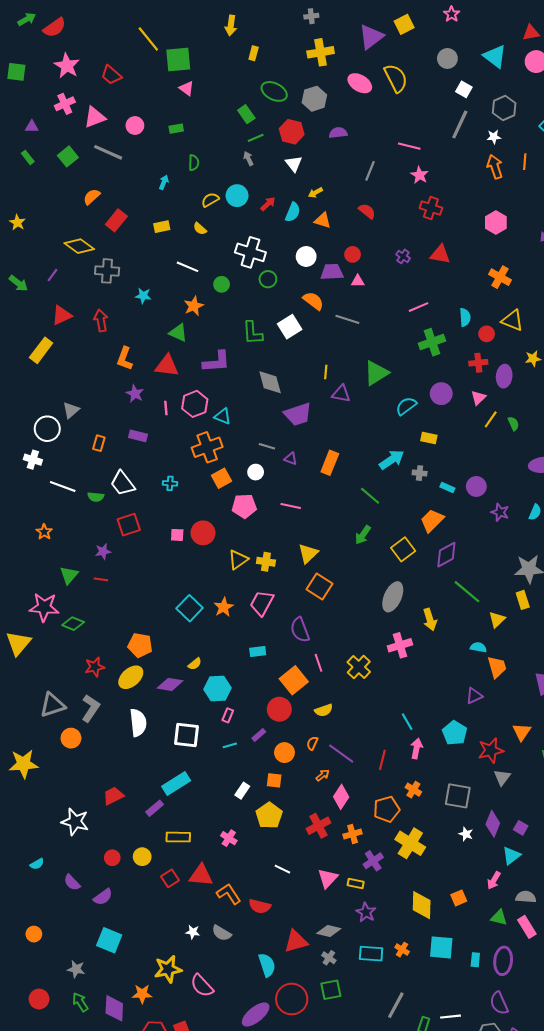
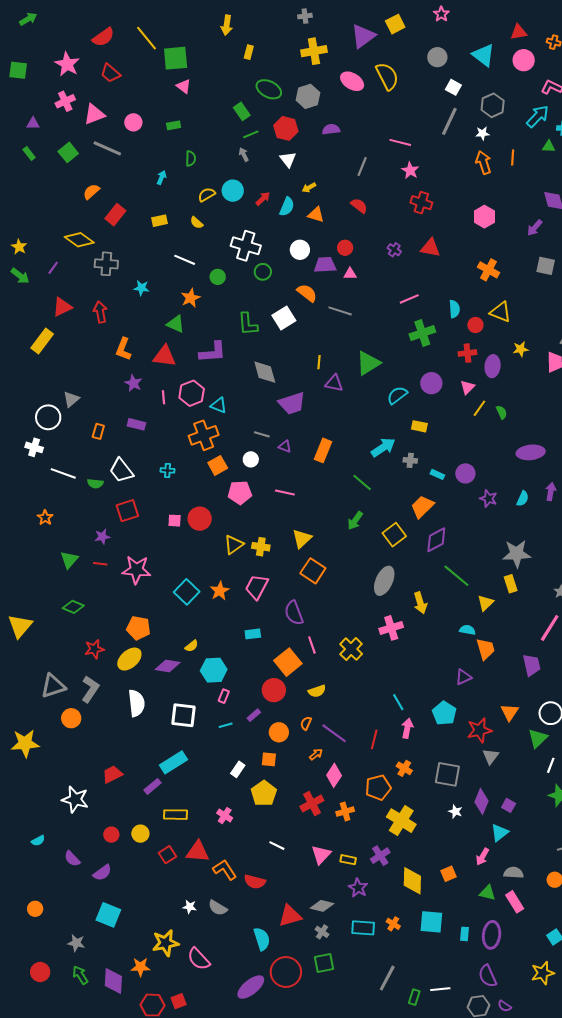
red semicircle: (54, 28) -> (103, 37), moved
yellow star: (17, 222) -> (19, 247), moved
pink star: (44, 607) -> (136, 570), moved
purple cross: (373, 861) -> (380, 856), moved

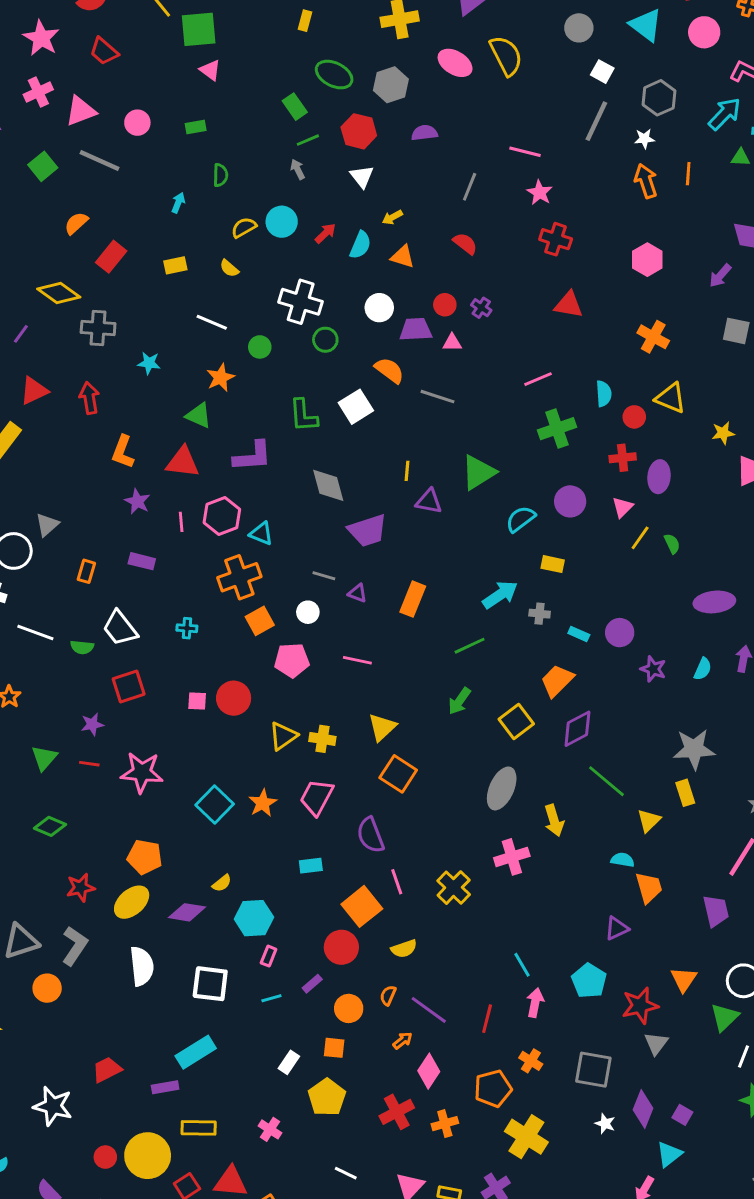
purple cross: (394, 250) -> (481, 308), moved
yellow star: (521, 349) -> (723, 433), moved
green line: (362, 482) -> (470, 646), turned -65
purple rectangle: (152, 786) -> (165, 1087), turned 30
yellow circle: (140, 834) -> (148, 1156), size x1.8

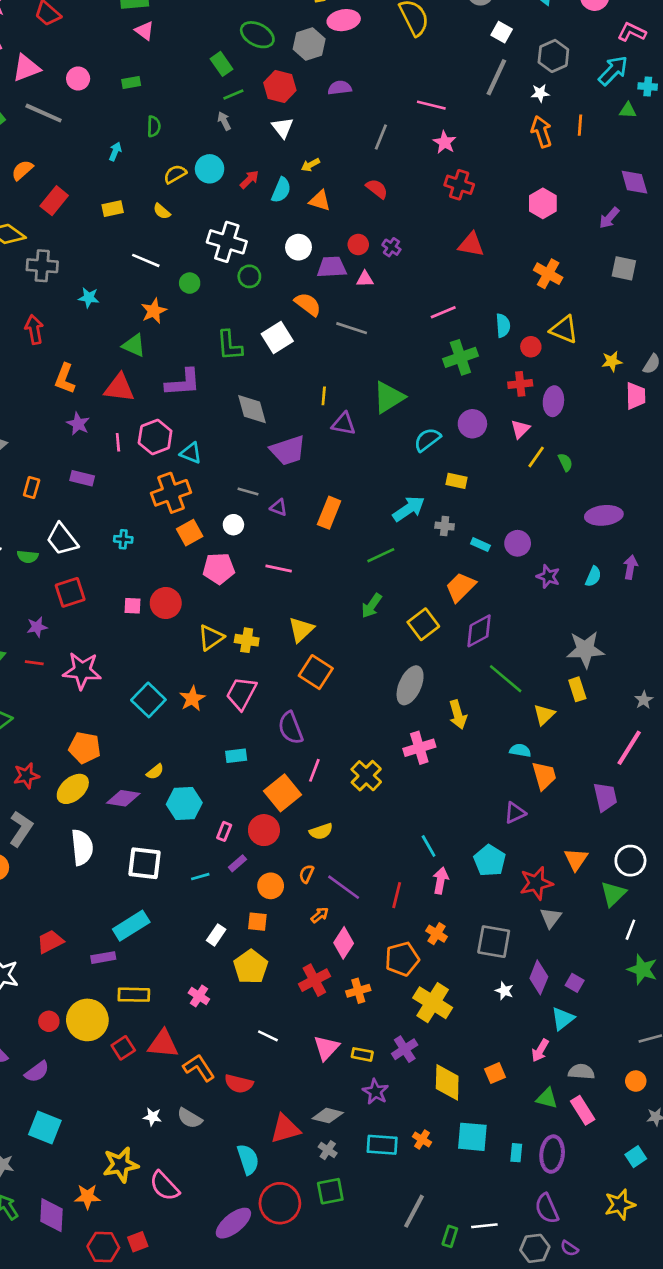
pink ellipse: (455, 63) -> (344, 20), moved, turned -40
pink line: (397, 882) -> (314, 770), turned 40
pink rectangle: (269, 956) -> (224, 831), moved

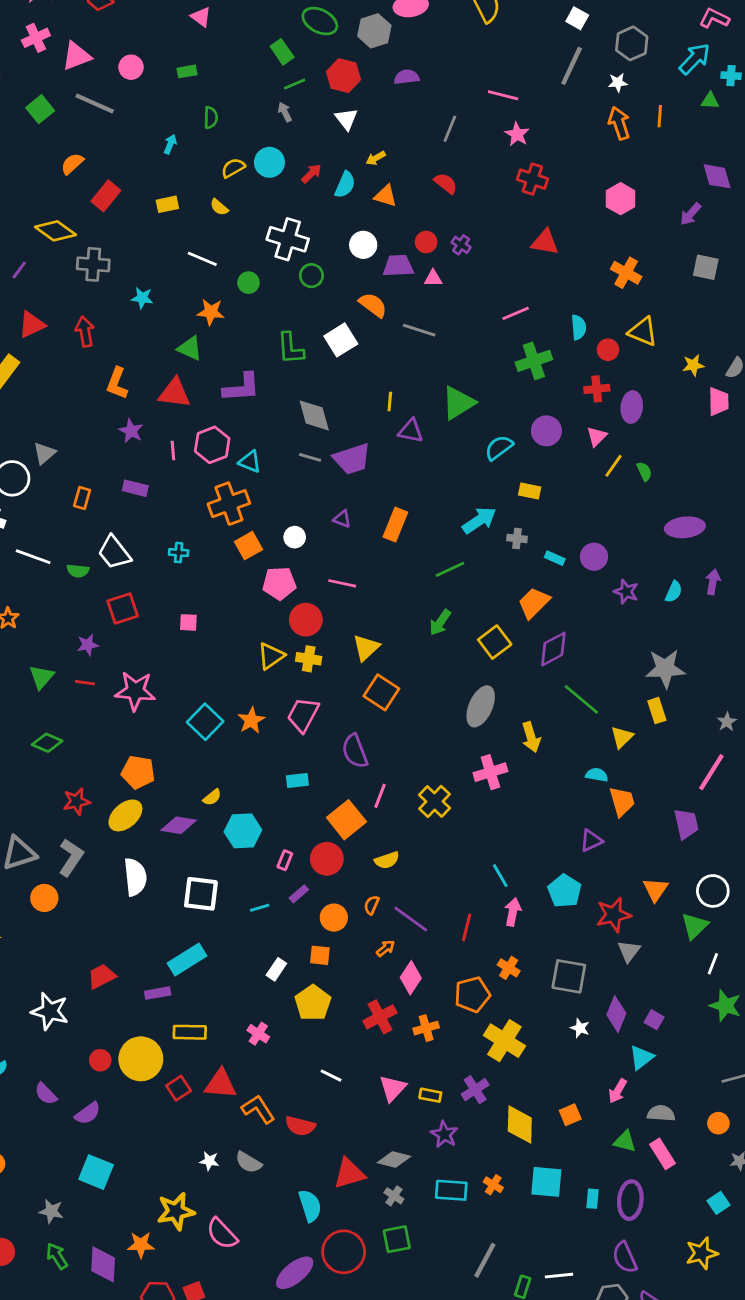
orange star: (154, 311) -> (211, 312), turned 30
gray line: (248, 491) -> (310, 457), moved
red circle: (166, 603) -> (306, 620), moved

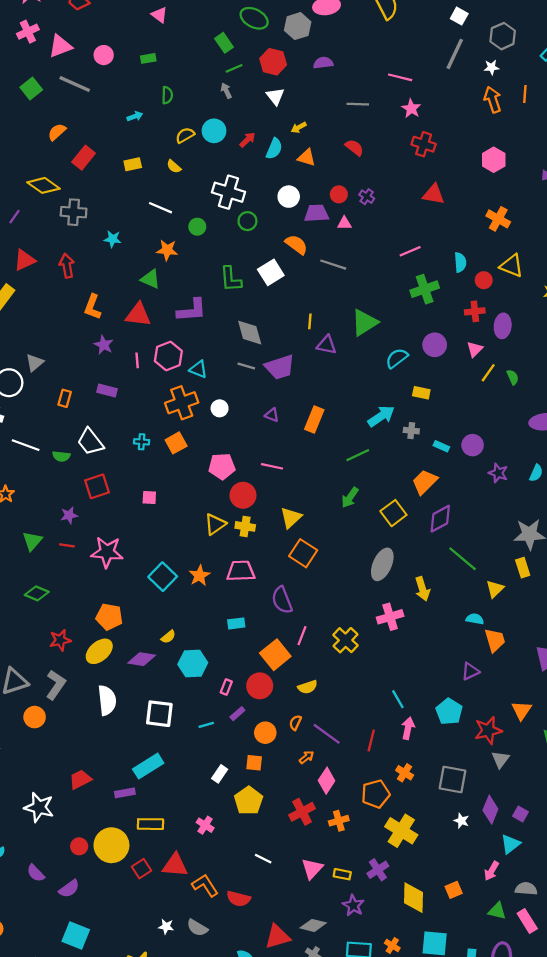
gray line: (450, 129) -> (358, 104), turned 70
cyan arrow: (170, 144) -> (135, 116), turned 48
white circle: (295, 537) -> (220, 408), moved
orange square: (249, 546) -> (176, 443), moved
pink trapezoid: (303, 715) -> (241, 571), turned 60

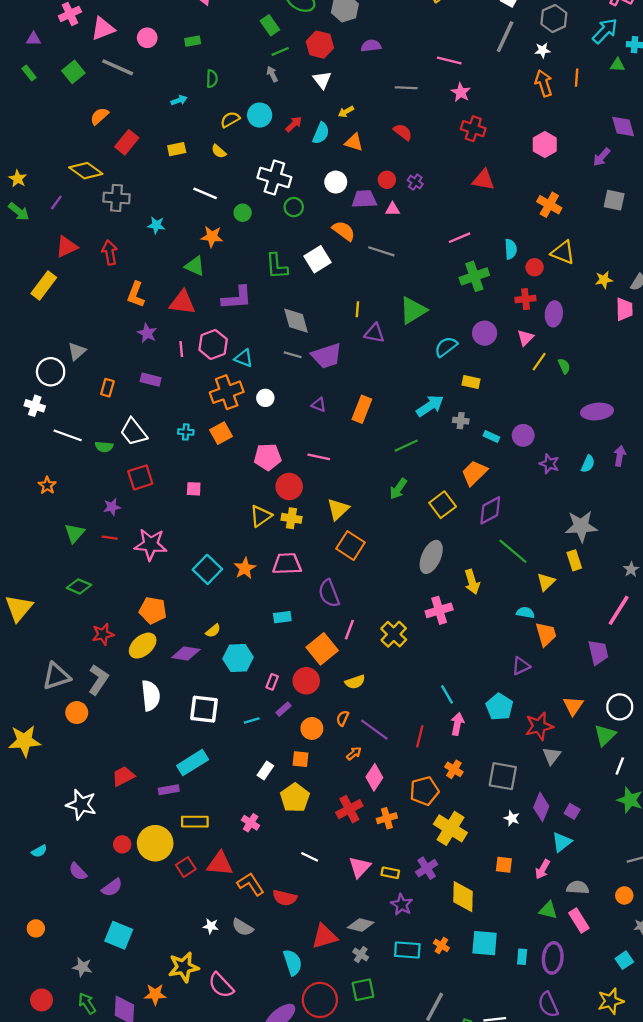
orange square: (454, 890) -> (504, 865), moved, turned 30

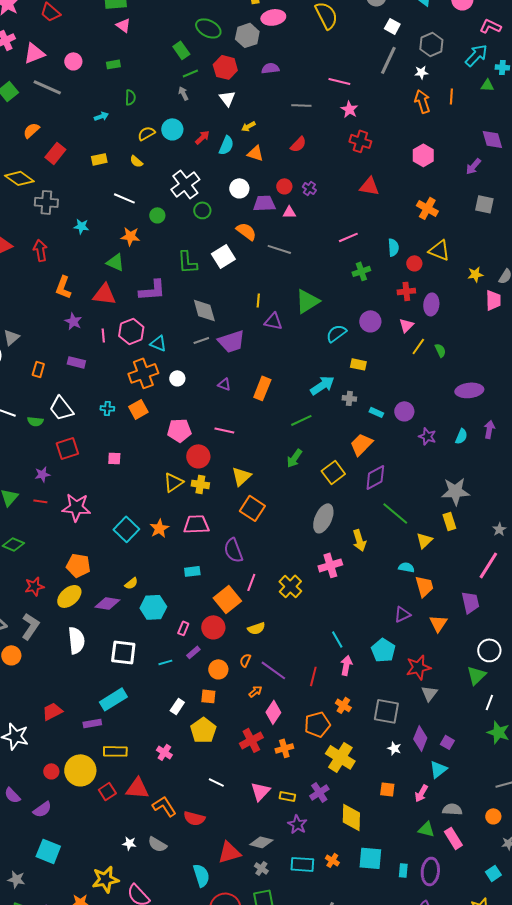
red semicircle: (403, 132) -> (298, 144), turned 96
white cross: (274, 178) -> (185, 184), turned 36
green cross: (474, 276) -> (361, 271), size x0.7
gray line: (293, 355) -> (201, 340), turned -35
orange triangle: (573, 706) -> (438, 623), moved

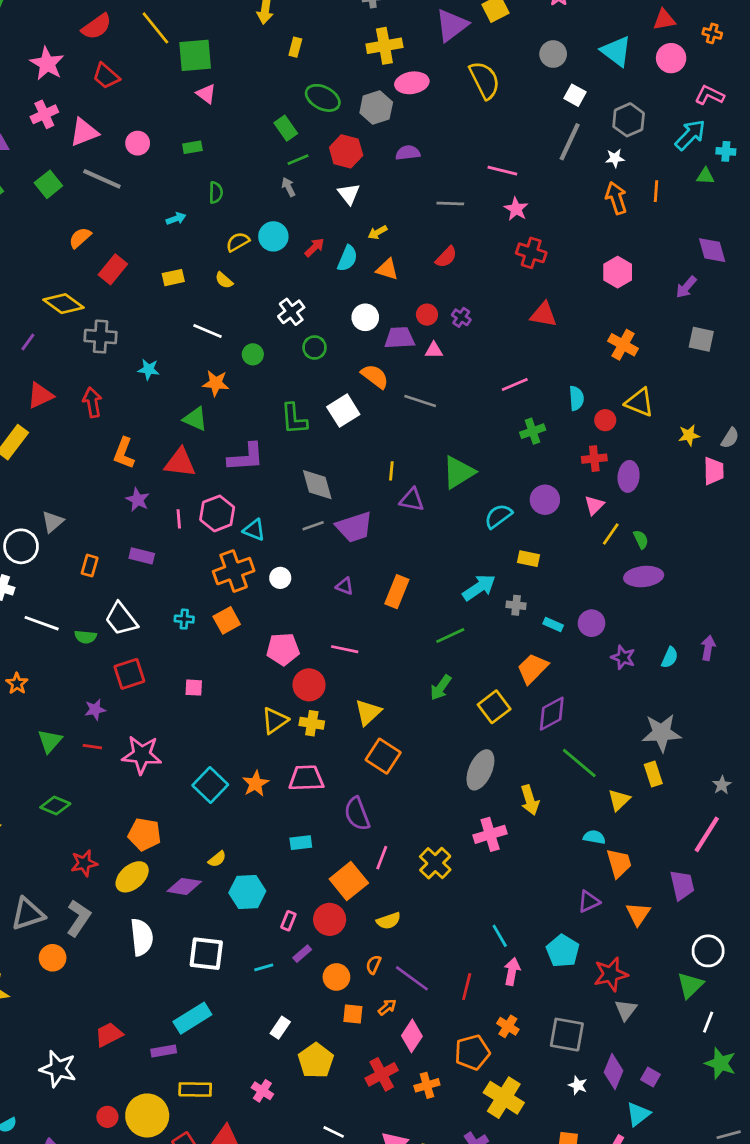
white cross: (185, 184) -> (291, 312), size x0.7
purple ellipse: (469, 390) -> (644, 577), moved
orange square: (208, 696) -> (353, 1014), moved

